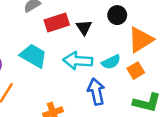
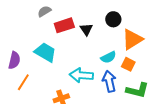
cyan arrow: (78, 61) -> (81, 75), moved
orange square: (136, 71) -> (128, 64), turned -32
blue arrow: (96, 92) -> (109, 81), moved

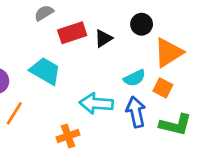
black triangle: (86, 29) -> (103, 38), turned 32

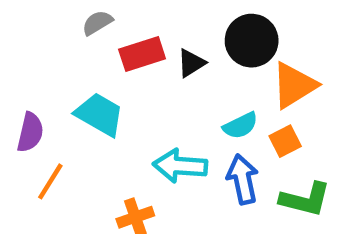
black circle: (142, 24) -> (252, 41), size x1.5
orange square: (163, 88) -> (285, 141), turned 36

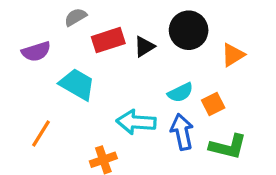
orange triangle: (294, 85) -> (233, 55), moved, size x0.7
purple semicircle: (30, 132) -> (36, 52), moved, turned 60

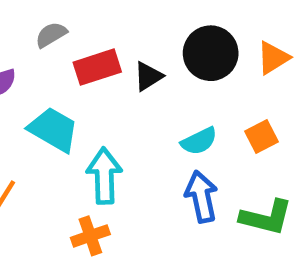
orange triangle: (233, 55) -> (273, 58), moved
orange square: (213, 104) -> (262, 136), moved
cyan arrow: (136, 122) -> (104, 176), moved, turned 84

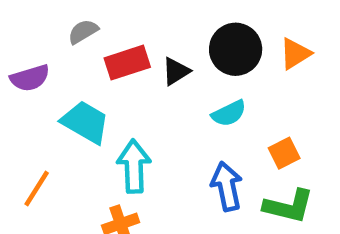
orange square: (262, 136) -> (284, 153), moved
cyan semicircle: (199, 141) -> (229, 113), moved

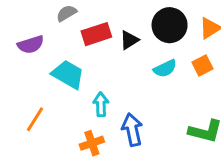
orange square: (284, 153) -> (202, 65), moved
cyan arrow: (134, 166) -> (101, 104), size x0.7
blue arrow: (227, 186) -> (132, 130), moved

